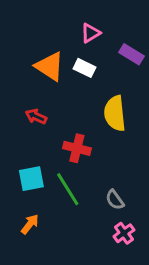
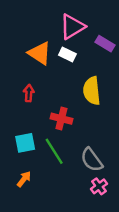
pink triangle: (91, 33) -> (72, 27), size x1.6
red arrow: (36, 116) -> (29, 93), turned 70
gray semicircle: (115, 200) -> (92, 160), size x1.5

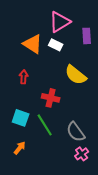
purple rectangle: (105, 44) -> (87, 36), turned 56
yellow semicircle: (92, 91) -> (76, 75), turned -45
cyan square: (25, 143) -> (21, 118), turned 30

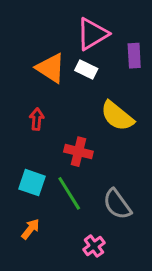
pink cross: (82, 154) -> (94, 246), moved

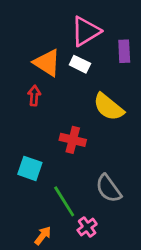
red arrow: (37, 119) -> (34, 96), moved
green line: (69, 193) -> (64, 201), moved
orange arrow: (30, 229) -> (43, 236), moved

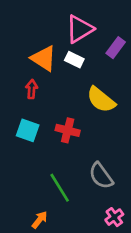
purple rectangle: (124, 51) -> (116, 48), turned 40
cyan square: (30, 168) -> (28, 130), moved
pink cross: (87, 227) -> (114, 217), moved

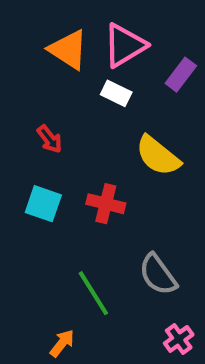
orange triangle: (44, 58) -> (68, 50), moved
red arrow: (32, 89) -> (50, 139), turned 138

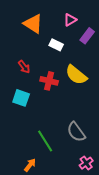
pink triangle: (125, 45) -> (70, 20), moved, size x0.6
red cross: (106, 204) -> (49, 81), moved

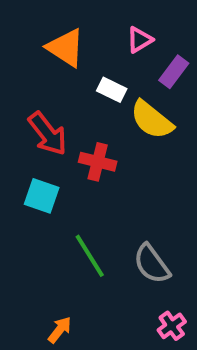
red arrow: (24, 67) -> (48, 134), size x1.6
yellow semicircle: (76, 75) -> (152, 120), moved
green line: (45, 141) -> (90, 256), moved

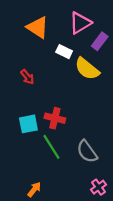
pink triangle: (140, 40) -> (80, 23), size x1.5
red arrow: (48, 134) -> (27, 77), size x0.6
red cross: (98, 162) -> (55, 118), moved
cyan square: (42, 196) -> (28, 124), moved, turned -30

